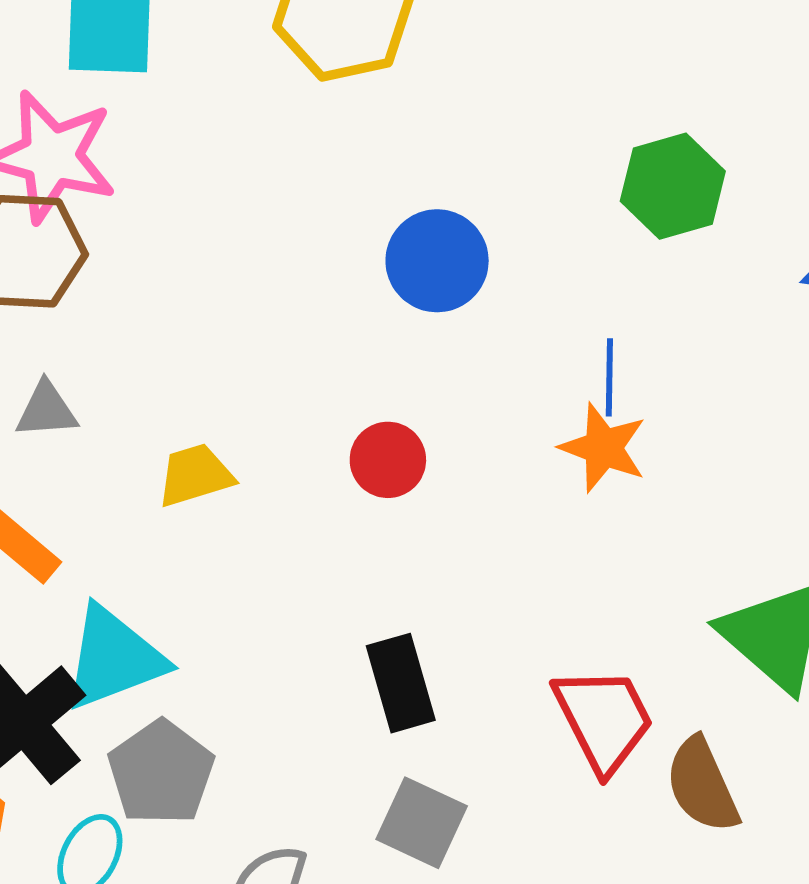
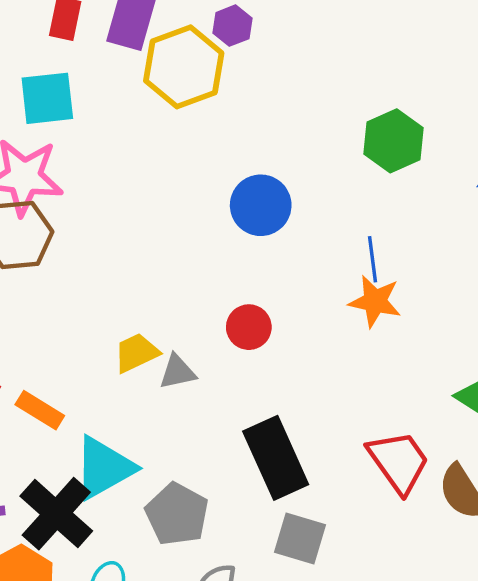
gray triangle: (46, 410) -> (177, 372), moved
black rectangle: (401, 683) -> (276, 458), size x1.4
gray pentagon: (161, 773) -> (177, 514), moved

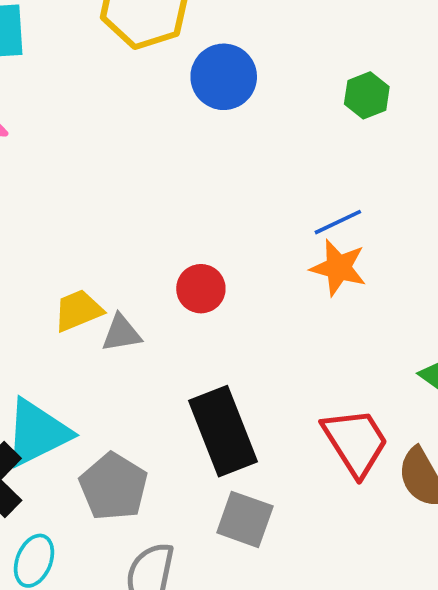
green hexagon: (394, 141) -> (367, 95), size x0.7
blue circle: (261, 205) -> (224, 77), moved
blue line: (373, 259) -> (338, 222), turned 69

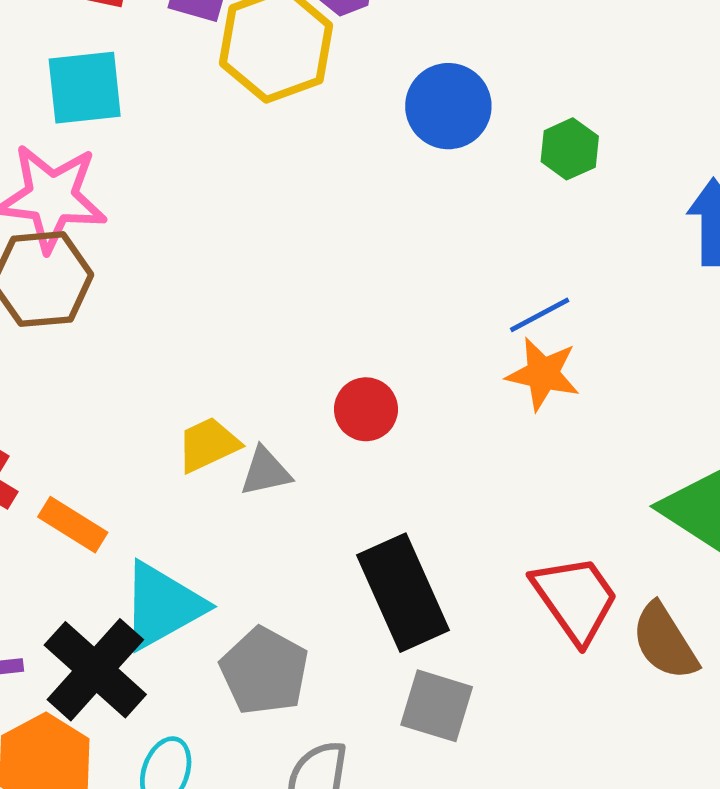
blue circle: (224, 77) -> (448, 106), moved

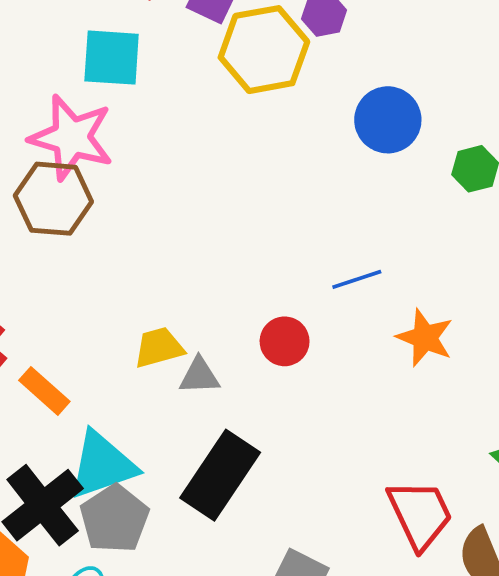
blue line: (540, 315) -> (357, 279), moved
black rectangle: (403, 593) -> (220, 475), moved, turned 48
gray pentagon: (264, 671) -> (115, 519), moved

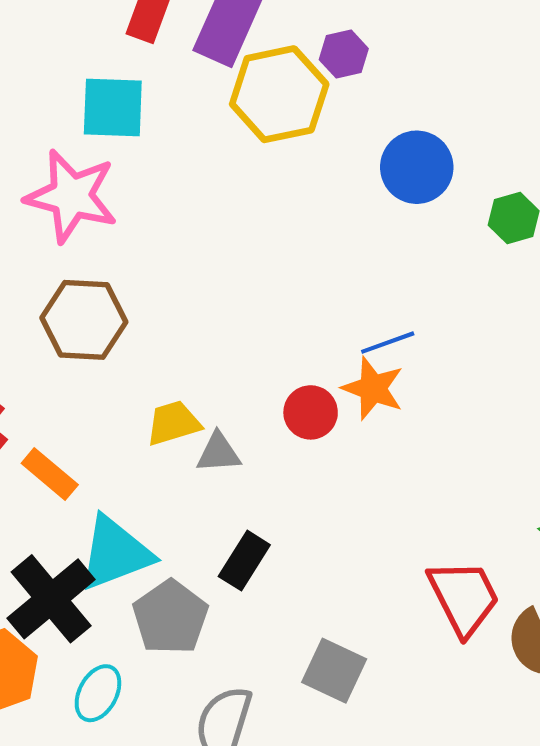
brown hexagon: (53, 199) -> (84, 320), moved
orange star: (425, 338) -> (373, 388), moved
black rectangle: (220, 475) -> (244, 561), size x0.6
gray pentagon: (115, 519) -> (170, 617), moved

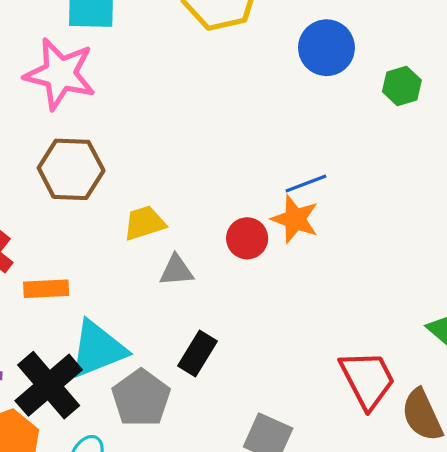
yellow trapezoid: (173, 423) -> (144, 223), moved
orange rectangle: (50, 474) -> (46, 289), turned -42

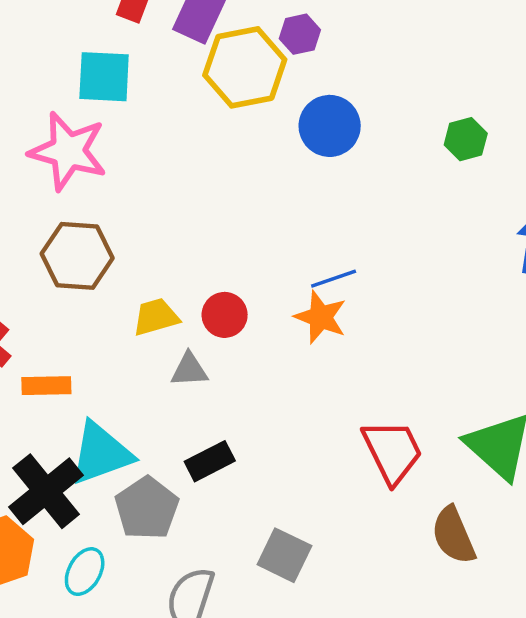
blue circle: (326, 48) -> (330, 126), moved
green hexagon: (402, 86) -> (466, 139), moved
red circle: (247, 238) -> (225, 315), moved
black rectangle: (197, 354) -> (210, 461), turned 30
red trapezoid: (367, 380) -> (392, 451), moved

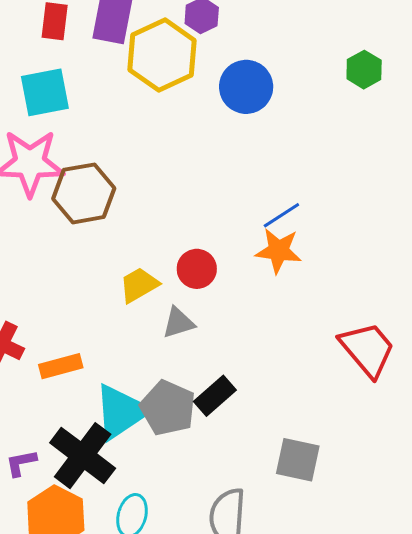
brown hexagon: (77, 256) -> (84, 193), moved
gray pentagon: (147, 508) -> (168, 408), moved

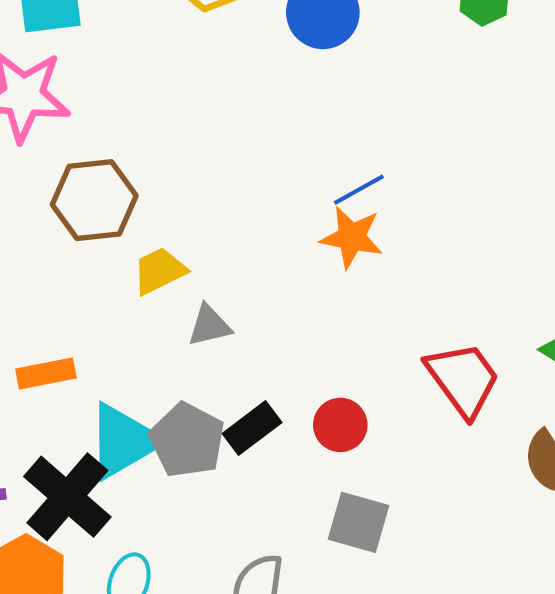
brown hexagon: (84, 193) -> (94, 200), moved
red circle: (197, 269) -> (340, 425), moved

